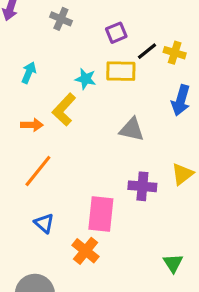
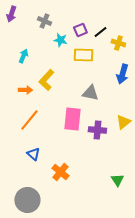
black line: (147, 51) -> (100, 32), moved
cyan star: (86, 79) -> (60, 40), moved
pink rectangle: (101, 214) -> (72, 119), moved

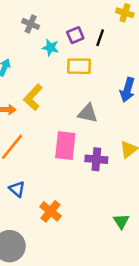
black line: (100, 32) -> (100, 38), turned -32
yellow cross: (118, 43) -> (125, 13), moved

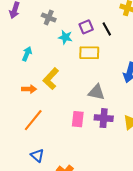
black line: (100, 38) -> (107, 29), turned -48
pink rectangle: (65, 146) -> (78, 119), size x0.7
purple cross: (96, 159) -> (104, 118), moved

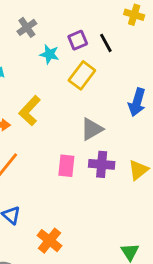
gray cross: (49, 17) -> (27, 27), turned 32
yellow rectangle: (89, 53) -> (82, 75), turned -54
gray triangle: (96, 92) -> (92, 129), turned -42

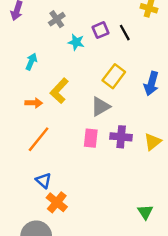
yellow rectangle: (82, 75) -> (114, 76), moved
gray triangle: (92, 129) -> (100, 107), moved
orange cross: (49, 241) -> (57, 202), moved

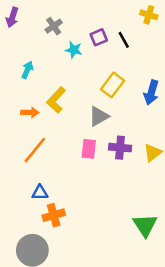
blue triangle: (43, 180) -> (40, 193), turned -42
orange cross: (57, 202) -> (54, 215), turned 35
green triangle: (145, 212) -> (145, 225), size x1.5

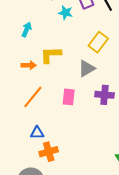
yellow L-shape: (56, 100) -> (51, 55), turned 45
pink rectangle: (89, 149) -> (69, 97), moved

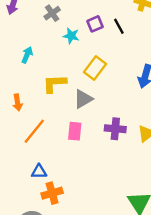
yellow rectangle: (98, 42) -> (95, 68), moved
orange arrow: (29, 65) -> (18, 103), moved, turned 80
gray triangle: (87, 68) -> (83, 99), moved

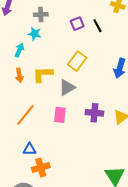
gray cross: (52, 13) -> (41, 14), turned 32
cyan star: (71, 36) -> (35, 34), moved
orange arrow: (18, 103) -> (19, 75), moved

